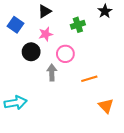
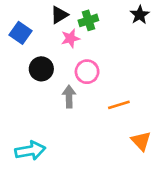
green cross: (78, 25) -> (88, 20), moved
pink star: (46, 34) -> (70, 38), moved
cyan arrow: (16, 103) -> (30, 151), moved

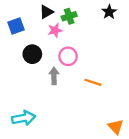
blue square: (21, 33) -> (16, 26), turned 35
orange line: (119, 105) -> (93, 82), turned 35
orange triangle: (141, 141) -> (116, 127), moved

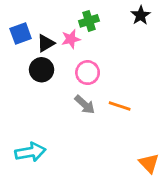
black triangle: (46, 12) -> (46, 43), moved
gray arrow: (54, 76) -> (85, 105), moved, turned 133

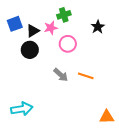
black star: (141, 15) -> (98, 27), moved
pink circle: (88, 73) -> (68, 44), moved
orange triangle: (149, 163) -> (107, 117), turned -49

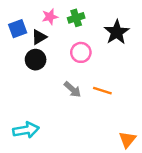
black star: (98, 27) -> (117, 32), size x1.5
pink star: (51, 28) -> (50, 17), moved
orange triangle: (107, 117) -> (127, 140), turned -49

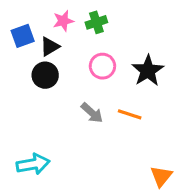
black star: (117, 32) -> (148, 71), moved

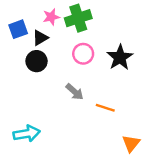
green cross: (96, 22) -> (78, 18), size x1.5
orange line: (130, 114) -> (105, 108), moved

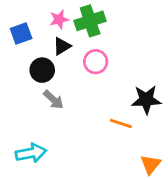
black triangle: (40, 38) -> (62, 46), moved
black star: (120, 57) -> (146, 100), moved, turned 30
gray arrow: (75, 92) -> (53, 100), moved

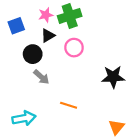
orange line: (121, 124) -> (69, 105), moved

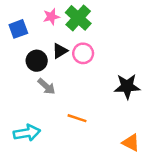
green cross: (70, 16) -> (78, 18), turned -30
black triangle: (48, 36) -> (60, 51), moved
orange triangle: (116, 127) -> (131, 143), turned -42

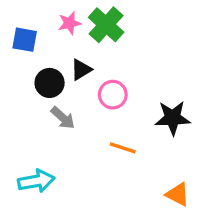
blue square: (18, 29) -> (25, 40), turned 30
pink circle: (83, 53) -> (113, 95), moved
orange line: (77, 118) -> (123, 148), moved

